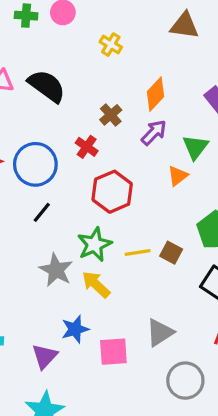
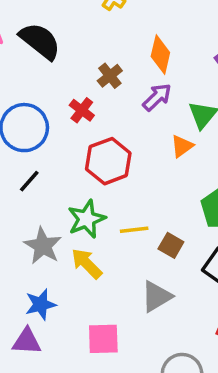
orange diamond: (155, 94) -> (160, 55), turned -32
brown square: (171, 253) -> (171, 245), moved
blue star: (75, 329) -> (41, 304), moved
gray triangle: (160, 333) -> (157, 296), moved
purple triangle: (45, 356) -> (27, 341), turned 48

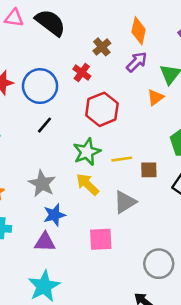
brown square: (171, 245) -> (149, 170), turned -30
gray star: (43, 246) -> (42, 184), moved
gray triangle: (157, 296) -> (125, 202), moved

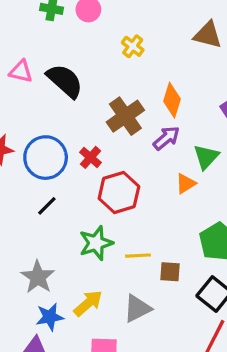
brown cross: (102, 47) -> (125, 116), size x1.6
red cross: (82, 73) -> (91, 157), moved
yellow arrow: (88, 184) -> (88, 303), moved, turned 90

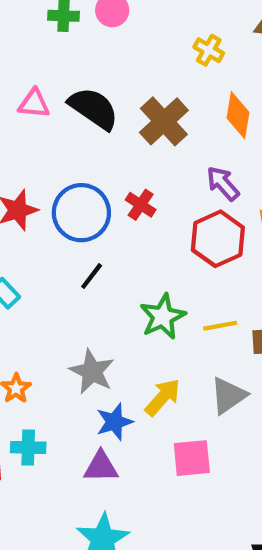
yellow cross: (133, 46) -> (209, 50), moved
brown cross: (125, 116) -> (164, 121), moved
purple arrow: (166, 138) -> (223, 183), moved, turned -84
red hexagon: (119, 193) -> (218, 239), moved

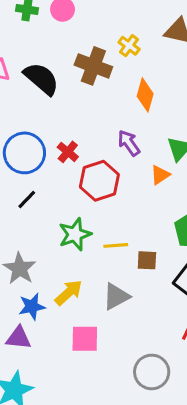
brown cross: (164, 121) -> (93, 66), moved, turned -33
red hexagon: (218, 239) -> (99, 181), moved

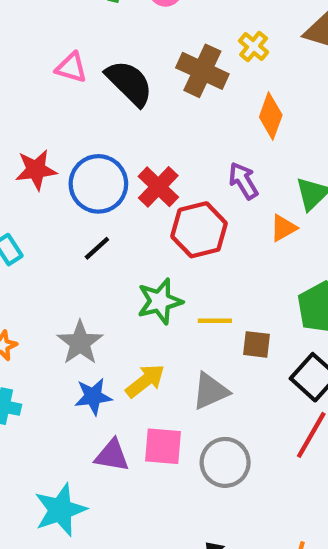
red cross: (68, 152) -> (158, 187), size x1.4
purple triangle: (19, 338) -> (112, 455), moved
gray circle: (152, 372) -> (225, 462), moved

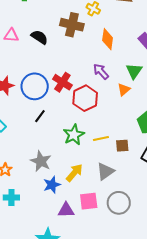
black semicircle: (129, 83) -> (39, 37), size x0.7

